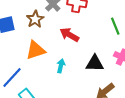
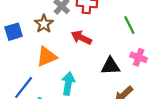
cyan arrow: (61, 66) -> (68, 84), moved, size x1.5

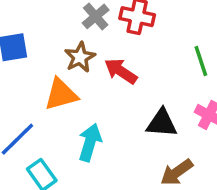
brown star: (44, 24) -> (80, 57), moved

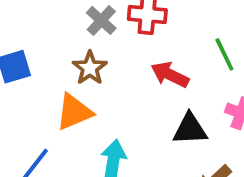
red arrow: (121, 71) -> (170, 75), moved

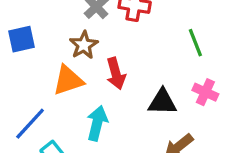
red arrow: (170, 75) -> (116, 74), moved, turned -136

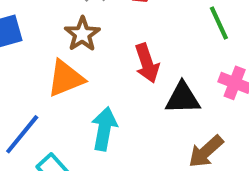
red arrow: (116, 74) -> (147, 63), moved

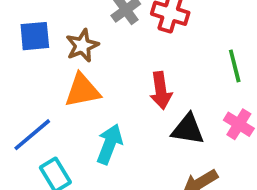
brown star: (82, 34) -> (82, 46), moved

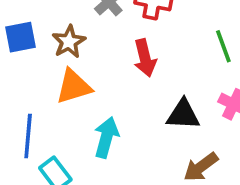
red arrow: (161, 91) -> (145, 58), moved
blue line: (32, 135) -> (28, 136), turned -39

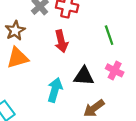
cyan arrow: (106, 137) -> (55, 90), moved

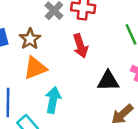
cyan arrow: (55, 90) -> (53, 100), moved

